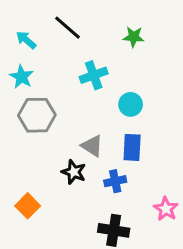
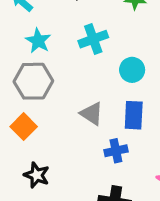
cyan star: (22, 77) -> (38, 41), moved
black star: (74, 172) -> (37, 175), moved
orange square: (28, 206) -> (24, 127), moved

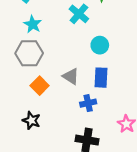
cyan cross: (93, 39) -> (79, 14), moved, turned -30
orange square: (24, 127) -> (40, 86), moved

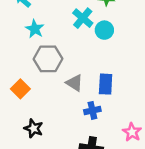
cyan circle: (100, 45) -> (104, 30), moved
gray hexagon: (29, 53) -> (48, 59), moved
orange square: (40, 86) -> (20, 89), moved

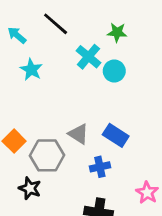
gray hexagon: (48, 59) -> (47, 155), moved
blue rectangle: (106, 84) -> (116, 135), turned -60

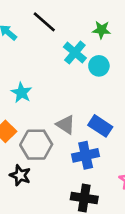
cyan star: (31, 70) -> (22, 93), moved
blue cross: (100, 167) -> (86, 155), size x1.4

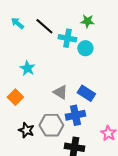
black line: (44, 22) -> (44, 26), moved
cyan cross: (75, 53) -> (67, 38), turned -30
gray hexagon: (36, 145) -> (51, 125), moved

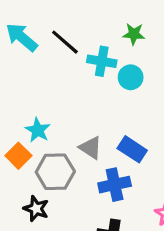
cyan arrow: (17, 23) -> (22, 37), size x1.5
cyan star: (27, 68) -> (38, 130), moved
gray hexagon: (51, 125) -> (55, 172), moved

